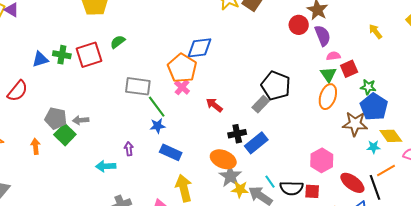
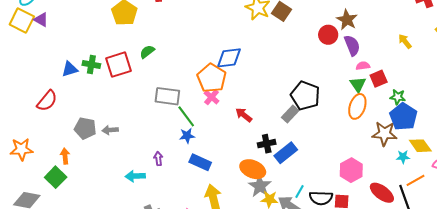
green square: (65, 135) -> (56, 177), moved
cyan line: (270, 182) -> (300, 192), turned 64

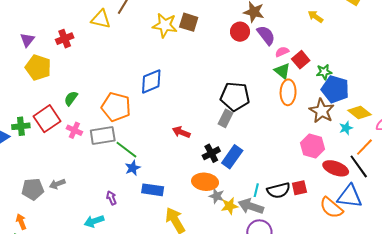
orange pentagon: (212, 78) -> (116, 107), moved
pink cross: (211, 97) -> (74, 130), moved
brown star: (384, 134) -> (322, 111), turned -30
pink hexagon: (351, 170) -> (313, 146), moved
gray star: (260, 186) -> (217, 196), size x0.7

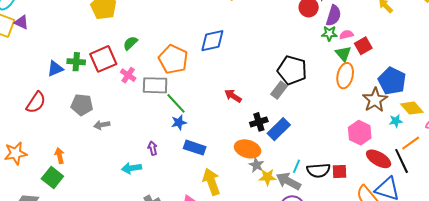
purple semicircle: (266, 35) -> (334, 16), turned 45
green star: (324, 72) -> (329, 33), moved
gray pentagon: (33, 189) -> (82, 105), moved

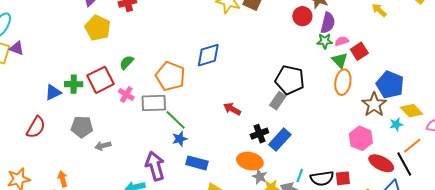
purple arrow: (153, 148) -> (155, 166), size x2.0

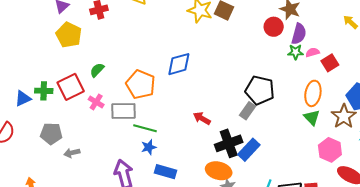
green triangle: (340, 60) -> (312, 117), moved
green line: (176, 120) -> (145, 128), turned -30
black cross: (259, 134) -> (229, 143), size x1.5

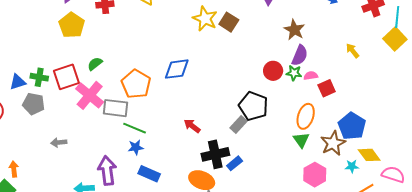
red circle: (274, 27) -> (273, 71), moved
pink cross: (96, 102) -> (90, 95), size x1.8
gray pentagon: (51, 134) -> (34, 104), moved
blue rectangle: (249, 150) -> (235, 163), size x0.7

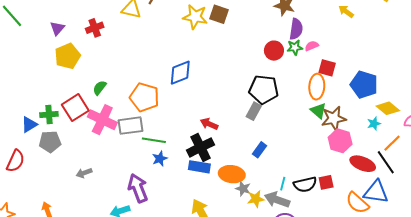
yellow pentagon: (72, 25) -> (68, 56), turned 30
red square: (327, 88) -> (327, 68), moved, turned -36
brown star: (333, 143) -> (334, 118), moved, turned 30
black cross: (215, 154) -> (201, 147), moved
blue rectangle: (149, 174) -> (199, 167), moved

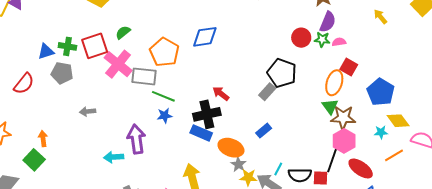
black line: (386, 162) -> (332, 160), moved, turned 40

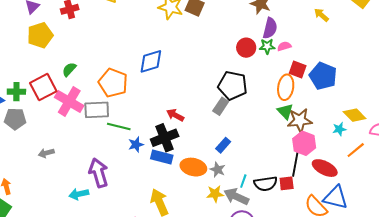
blue pentagon: (381, 92) -> (323, 76), moved
blue star: (165, 116) -> (136, 145), moved
gray star: (238, 164) -> (218, 170), moved

